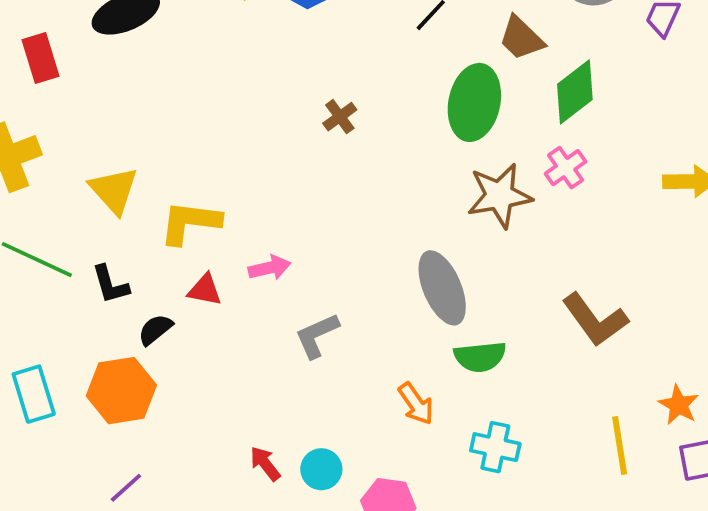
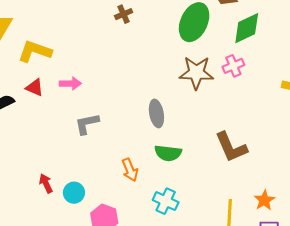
gray ellipse: (442, 288) -> (156, 113), size x0.7

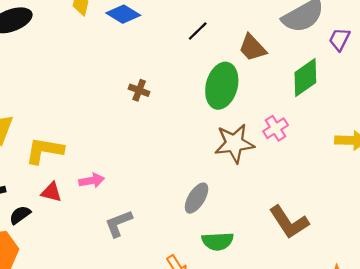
brown cross: (124, 14) -> (139, 90), turned -36
green diamond: (247, 28) -> (305, 78), moved
gray ellipse: (156, 113) -> (197, 198), turned 52

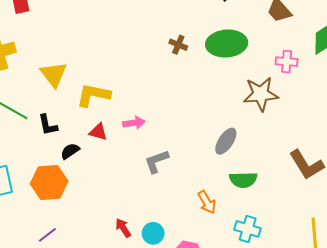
green ellipse: (222, 86) -> (227, 44), moved, turned 69
pink cross: (276, 128) -> (287, 62), moved, turned 35

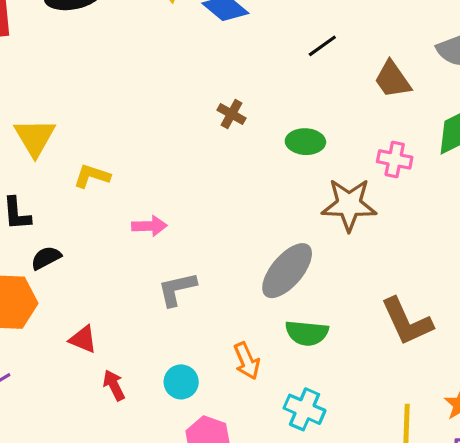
green ellipse: (227, 44) -> (305, 142), moved, size x0.6
yellow L-shape: (93, 95) -> (92, 176), size x0.7
red triangle: (98, 132) -> (83, 339), moved
gray ellipse: (226, 141) -> (287, 271), size x1.4
cyan circle: (153, 233) -> (181, 382), moved

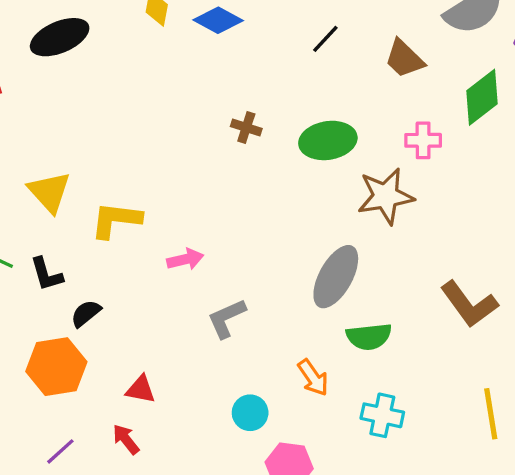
green ellipse: (305, 142) -> (328, 140), size x1.4
yellow L-shape: (92, 176) -> (116, 220), size x1.4
red arrow: (114, 385) -> (126, 439), moved

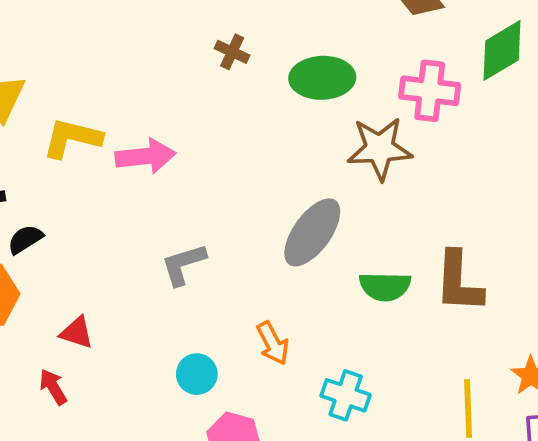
pink cross: (423, 140) -> (430, 91), size x1.4
pink arrow: (185, 259) -> (145, 156), moved, size x1.4
brown L-shape: (469, 304) -> (459, 282), turned 32
green semicircle: (369, 337) -> (385, 286), moved

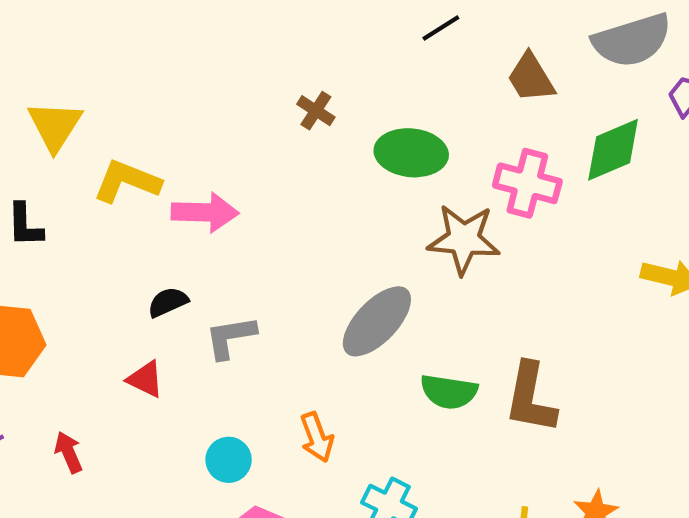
black semicircle: (25, 239) -> (168, 302), moved
red triangle: (77, 333) -> (145, 379), moved

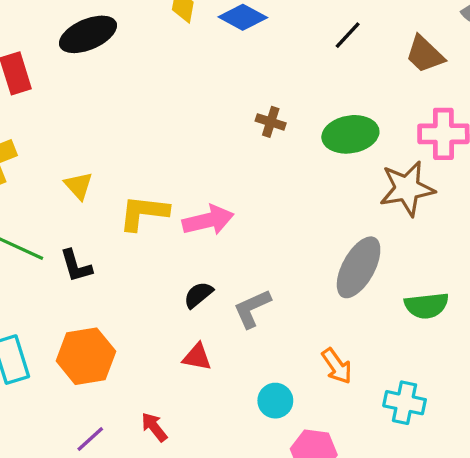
yellow triangle: (55, 126) -> (79, 186), size x0.7

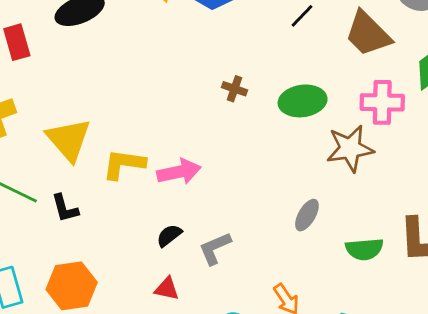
brown trapezoid: (425, 54) -> (368, 34), size x1.4
yellow triangle: (79, 186) -> (69, 140), size x1.8
gray ellipse: (359, 267) -> (307, 215), size x0.6

